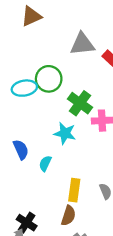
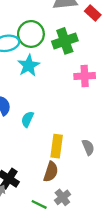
green cross: (80, 103) -> (65, 41), moved, turned 35
cyan star: (65, 133) -> (29, 66), moved, turned 30

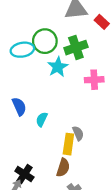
cyan star: (29, 66) -> (58, 67), moved
gray semicircle: (88, 147) -> (78, 133), moved

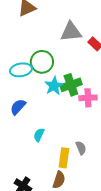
green cross: (76, 48) -> (71, 85), moved
blue semicircle: (19, 107) -> (18, 107), moved, turned -114
gray semicircle: (78, 133) -> (81, 148), moved

